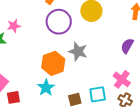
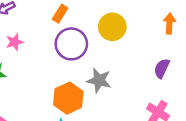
pink star: (14, 26) -> (15, 42), moved

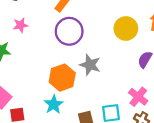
yellow circle: (112, 27) -> (126, 29), moved

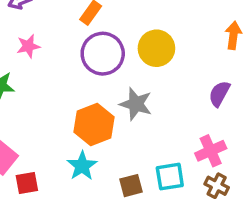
yellow circle: (126, 29) -> (156, 48), moved
pink cross: (138, 97) -> (211, 151), turned 30

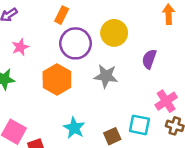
purple semicircle: (219, 94) -> (149, 59), moved
orange hexagon: (94, 124) -> (57, 79), moved
cyan square: (170, 177) -> (139, 125), turned 30

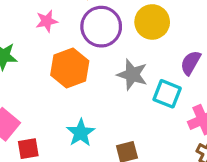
pink star: (20, 47) -> (47, 21), moved
cyan square: (139, 125) -> (167, 94), moved

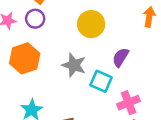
purple circle: (101, 27) -> (35, 19), moved, size x0.6

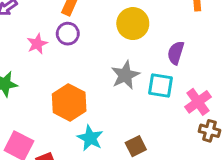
orange hexagon: (25, 58) -> (69, 102), moved
gray star: (74, 65) -> (125, 75), turned -30

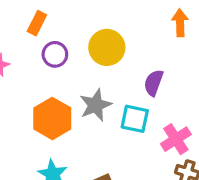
purple circle: (68, 34) -> (55, 54), moved
orange hexagon: (69, 102) -> (52, 118), moved

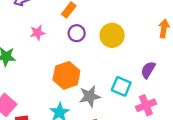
purple semicircle: (154, 83) -> (148, 70), moved
gray star: (95, 105) -> (90, 96), moved

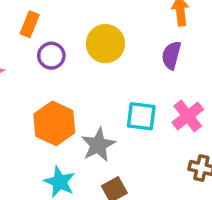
purple semicircle: (148, 70) -> (171, 55), moved
pink cross: (146, 105) -> (188, 116), moved

